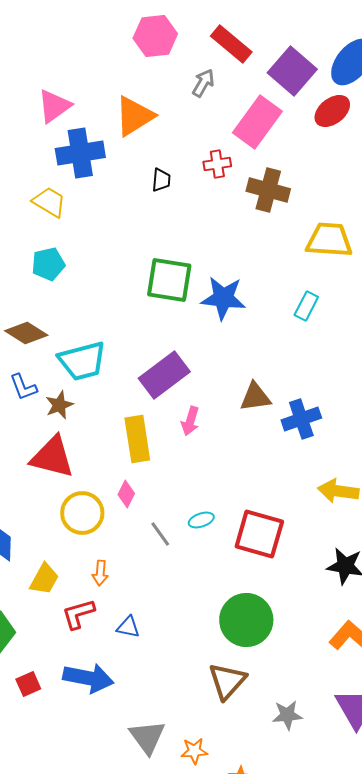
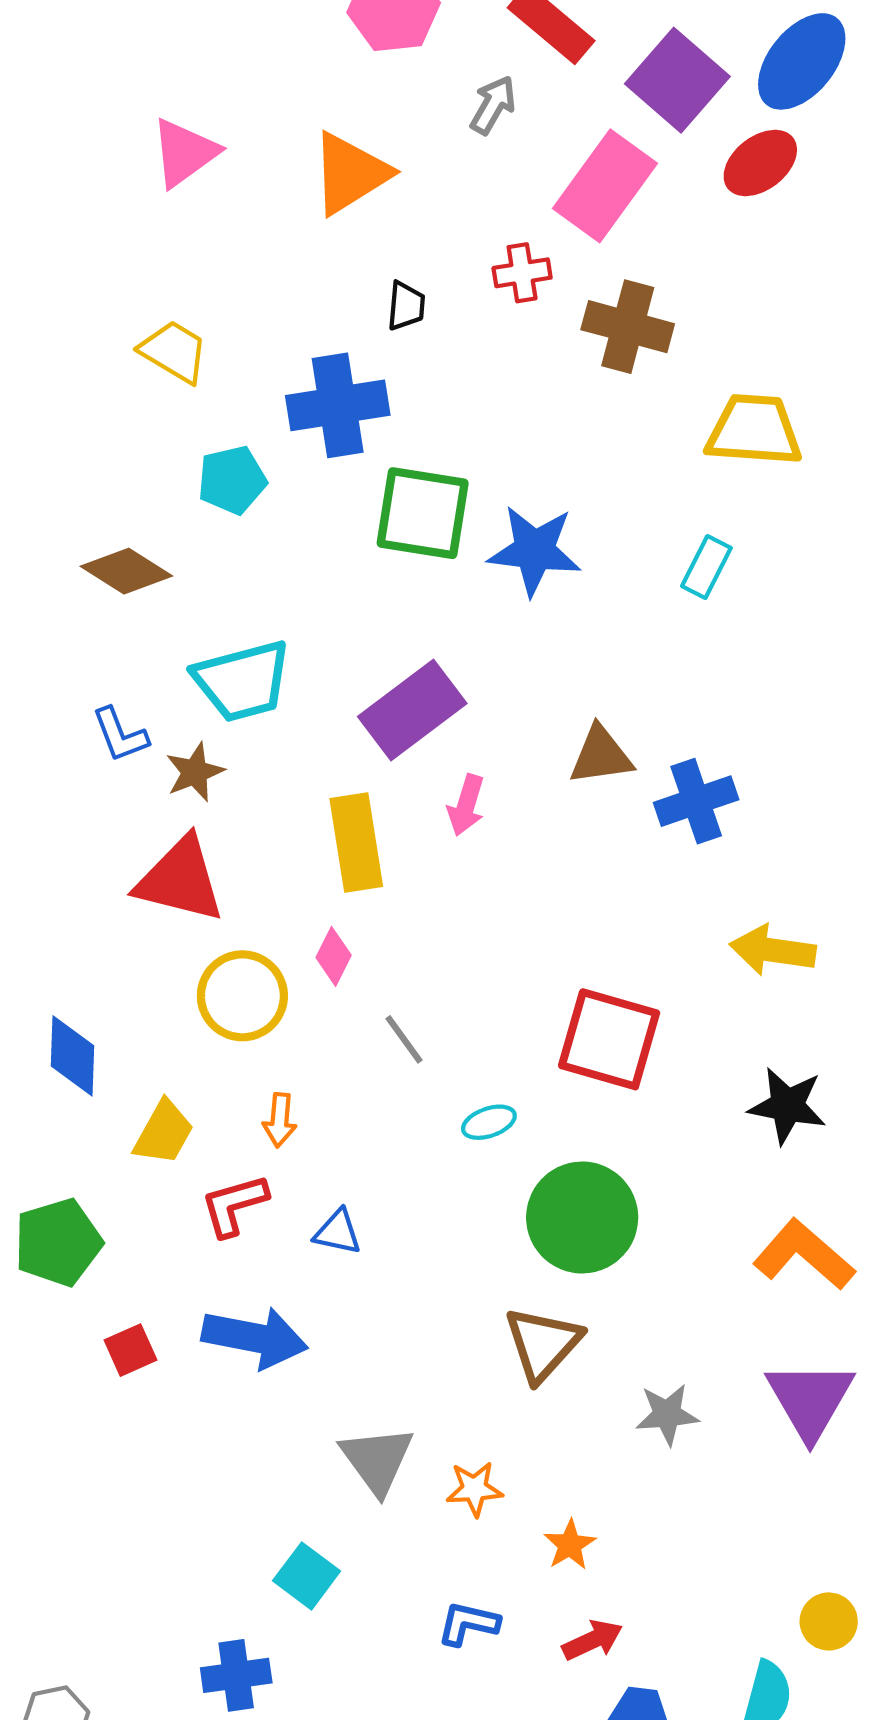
blue cross: (80, 153) -> (338, 405), moved
cyan pentagon: (48, 264) -> (232, 480), moved
brown diamond: (26, 333) -> (126, 571), moved
cyan ellipse: (201, 520) -> (489, 1122), moved

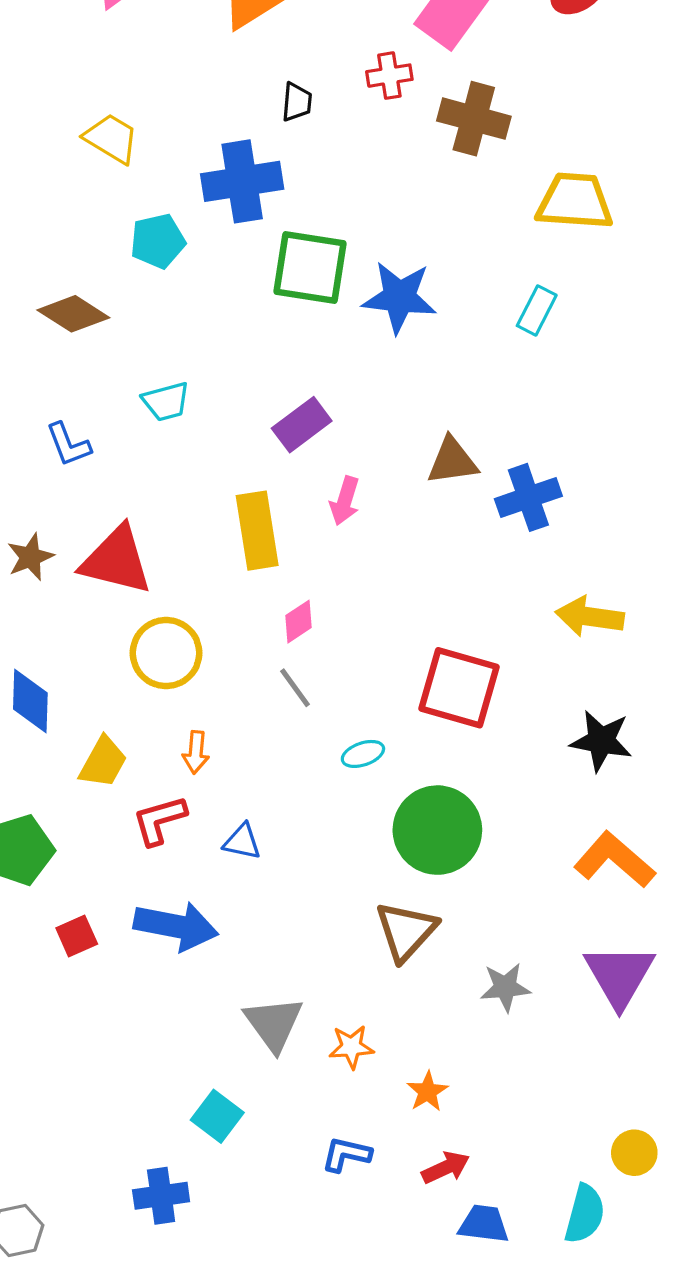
cyan trapezoid: (242, 681) -> (166, 402), size x0.6
purple rectangle: (412, 710) -> (302, 425), size x0.7
brown star: (195, 772) -> (30, 557), moved
pink diamond: (334, 956) -> (298, 622), moved, turned 30

